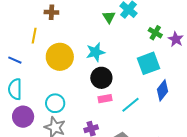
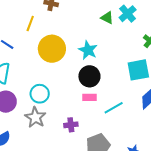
green triangle: (109, 17) -> (107, 18), turned -40
cyan star: (96, 52) -> (88, 50), turned 30

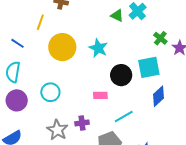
black circle: (89, 76) -> (121, 75), moved
cyan line: (114, 108) -> (124, 116), moved
gray star: (35, 117) -> (57, 130), moved

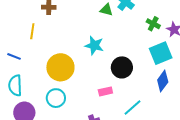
yellow circle: (62, 47) -> (60, 67), moved
cyan square: (149, 67) -> (161, 53), moved

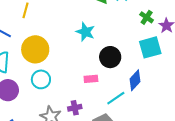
yellow circle: (60, 67) -> (35, 49), moved
blue diamond: (163, 81) -> (135, 80), moved

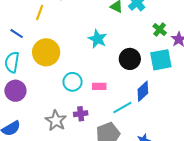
black circle: (110, 57) -> (130, 59), moved
cyan circle: (41, 79) -> (73, 82), moved

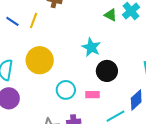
blue line: (17, 34) -> (12, 21), moved
black circle: (130, 59) -> (107, 71), moved

